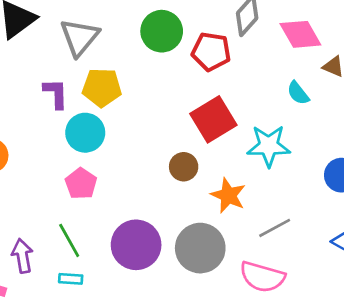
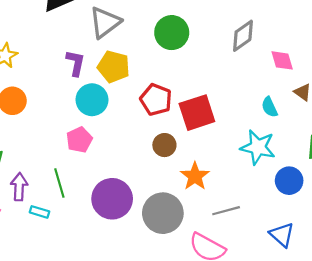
pink diamond: (300, 34) -> (282, 60), size x0.7
red pentagon: (211, 52) -> (156, 100), moved
cyan star: (269, 146) -> (258, 147), moved
cyan rectangle: (71, 279) -> (40, 212), moved

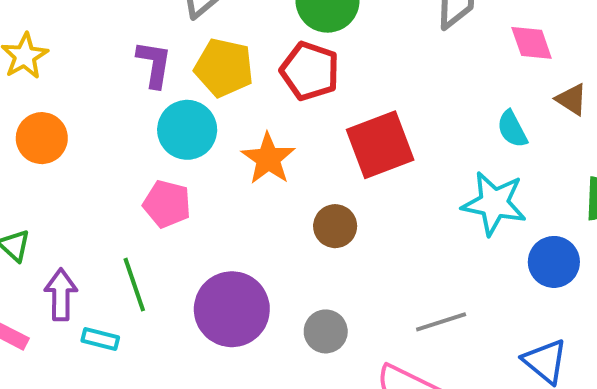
red pentagon: (156, 100) -> (310, 71), moved
pink pentagon: (79, 140) -> (167, 204), turned -30
brown circle: (164, 145) -> (335, 226), moved
orange star: (195, 176) -> (268, 159), moved
gray circle: (163, 213) -> (326, 331), size x0.6

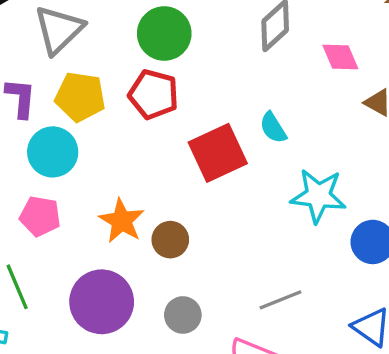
cyan semicircle: (512, 129) -> (273, 128), moved
orange star: (268, 159) -> (122, 221), moved
brown circle: (335, 226) -> (170, 240), moved

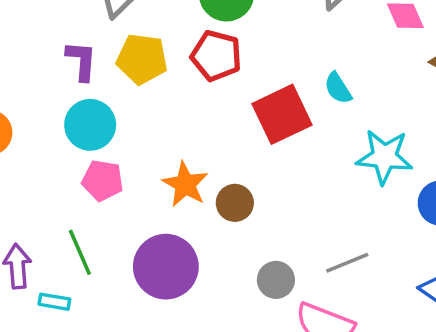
cyan circle: (53, 152) -> (90, 125), moved
gray circle: (183, 315) -> (276, 280), moved

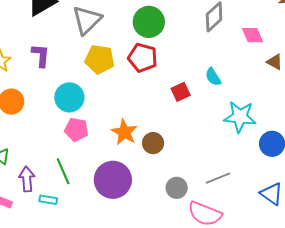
purple L-shape: (81, 61) -> (41, 55), moved
red square: (282, 114) -> (181, 92), size x0.6

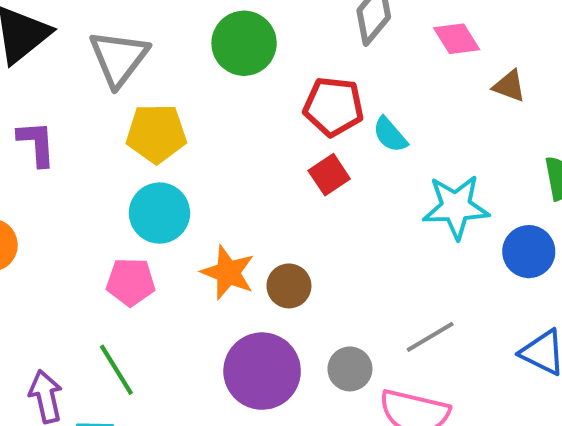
red pentagon: (143, 58) -> (333, 107), moved
cyan circle: (69, 97) -> (159, 213), moved
purple circle: (113, 180) -> (262, 371), moved

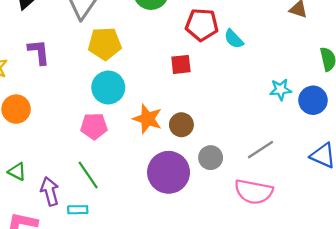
red square: (329, 175) -> (181, 64), moved, turned 30
cyan star: (456, 207) -> (281, 89), moved, size x0.6
gray circle: (350, 369) -> (211, 158), moved

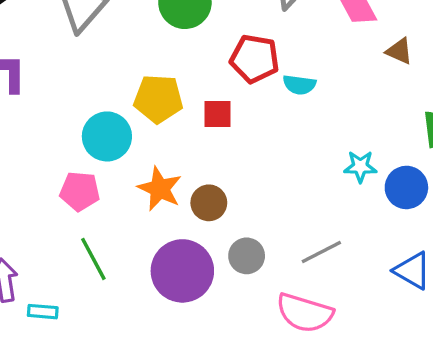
cyan semicircle: (234, 39) -> (299, 85), turned -45
yellow pentagon: (105, 44) -> (158, 99), moved
green line: (88, 175) -> (93, 259), moved

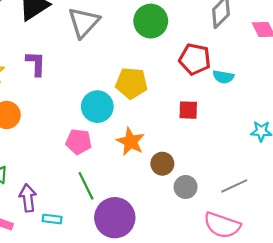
red square: (217, 114) -> (188, 110), moved
brown circle: (209, 203) -> (162, 164), moved
purple circle: (182, 271) -> (115, 218), moved

